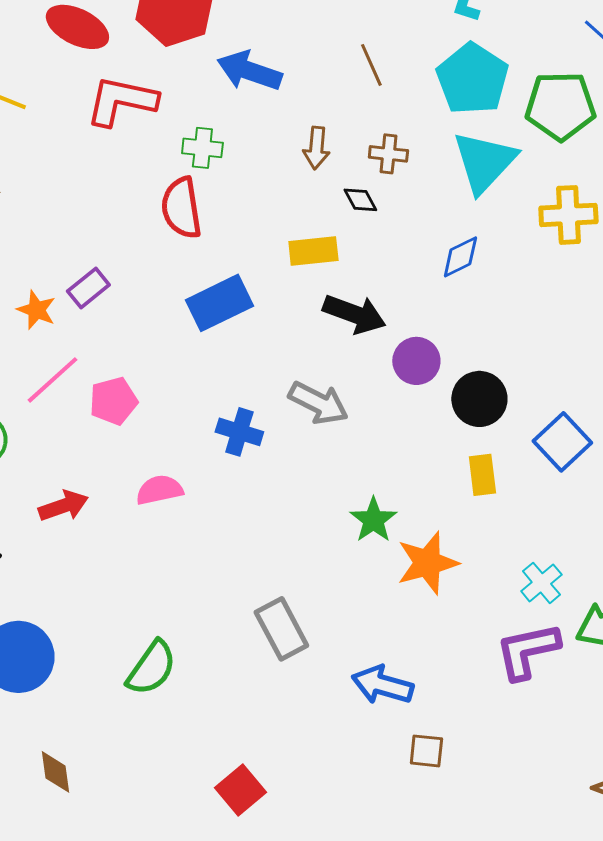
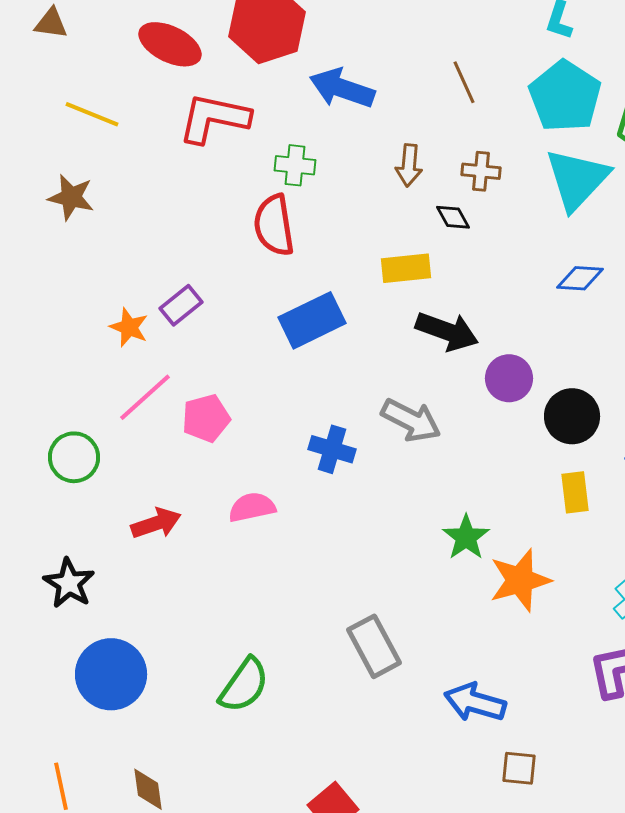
blue diamond: (460, 257) -> (580, 278), moved, turned 30

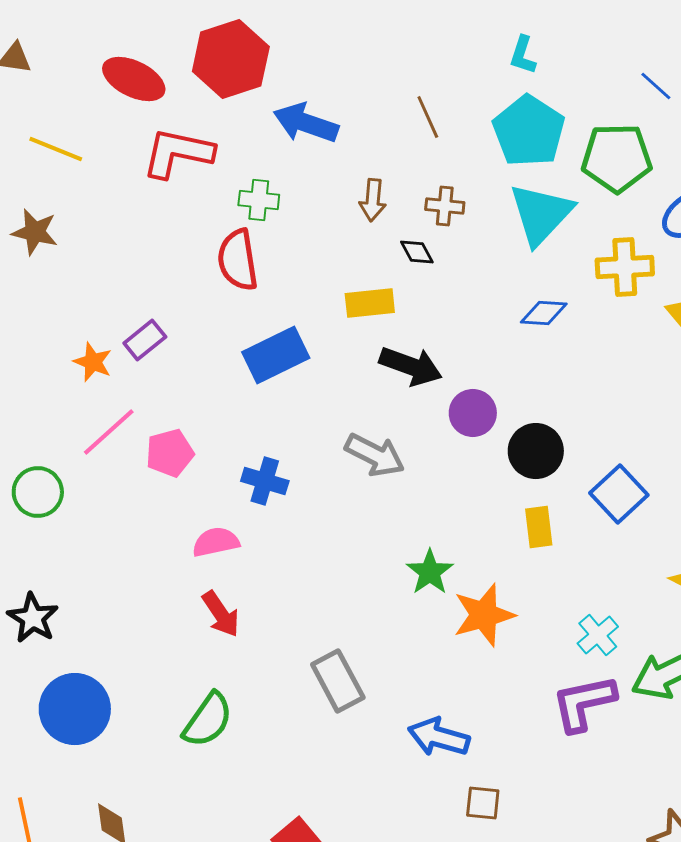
blue cross: (332, 449) -> (265, 481), moved
red arrow: (156, 523) -> (221, 614), moved, turned 75

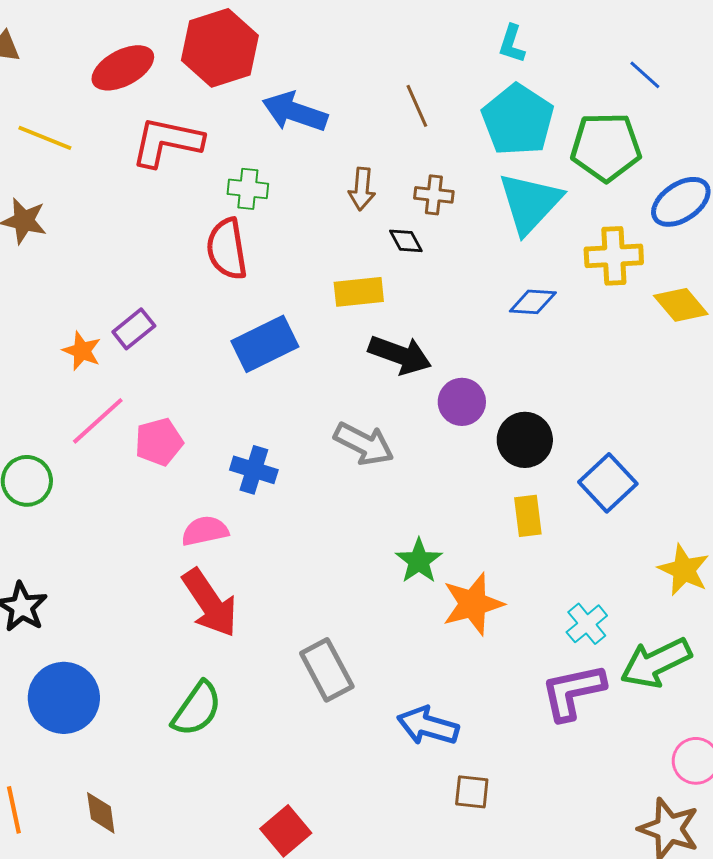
red ellipse: (134, 79) -> (123, 68), turned -54
red arrow: (221, 614) -> (210, 603), size x1.5

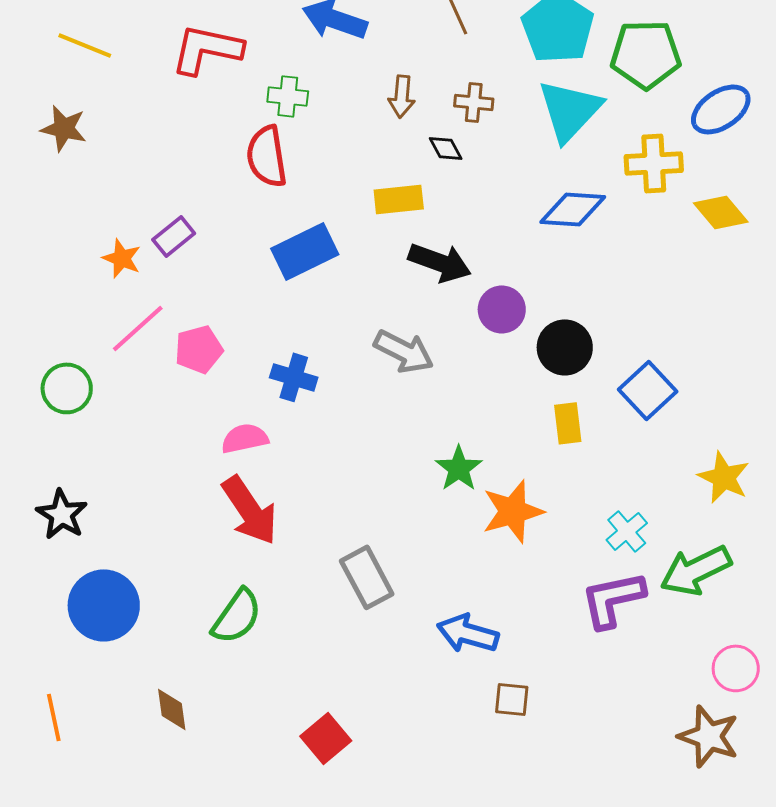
blue diamond: (533, 302) -> (573, 209), size x1.4
brown diamond: (101, 813) -> (172, 709), moved

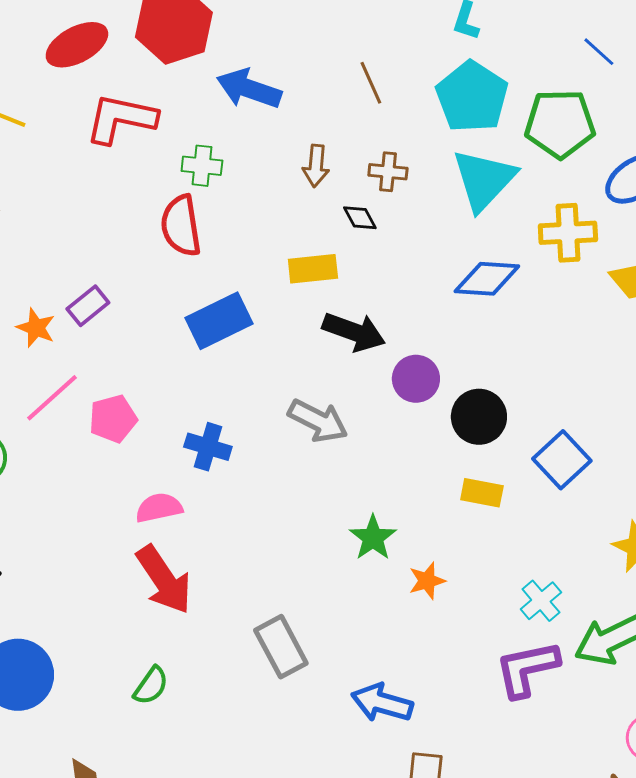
yellow rectangle: (568, 423) -> (482, 493), turned -72
orange star: (513, 511) -> (427, 581), size x0.6
green semicircle: (237, 616) -> (151, 686), size x0.7

